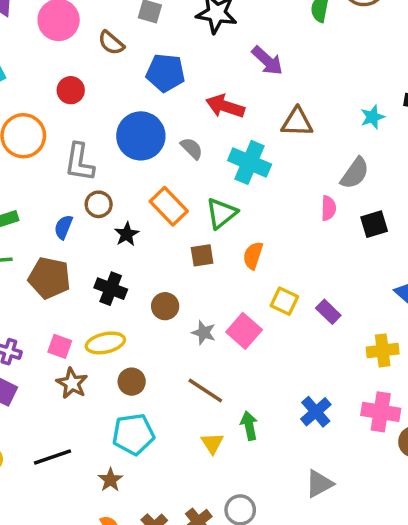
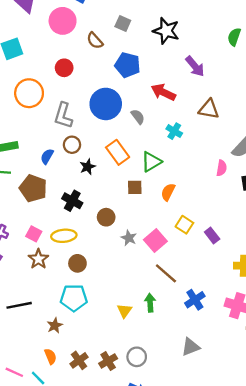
cyan cross: (250, 162) -> (174, 131), size x0.6
brown line: (205, 390) -> (166, 273), moved

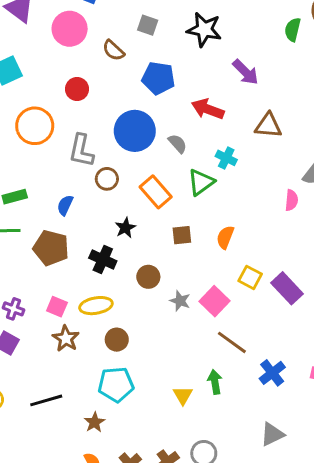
brown circle: (72, 145) -> (107, 179), moved
green triangle: (151, 162) -> (201, 182), moved
black star: (88, 167) -> (125, 228), moved
purple rectangle: (212, 236) -> (287, 288), size x1.5

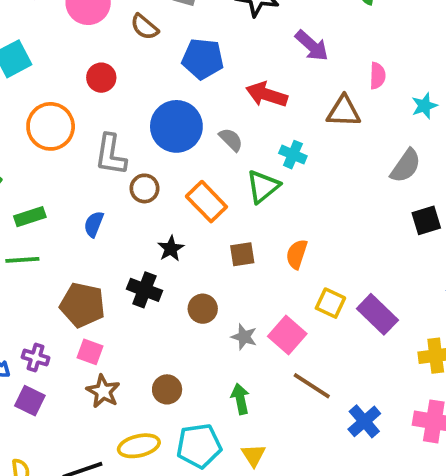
pink semicircle: (291, 200) -> (377, 76), moved
brown pentagon: (51, 248) -> (82, 305), moved
yellow ellipse: (96, 306) -> (139, 446), moved
green arrow: (215, 382) -> (240, 399), moved
cyan pentagon: (116, 384) -> (199, 446), moved

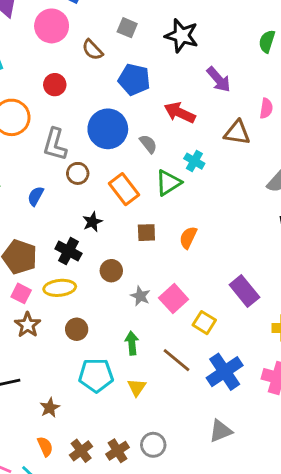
yellow square: (330, 303) -> (204, 323), moved
brown line: (312, 386) -> (176, 360), moved
blue cross: (364, 421) -> (225, 372), size x1.4
yellow ellipse: (139, 446) -> (60, 288), moved

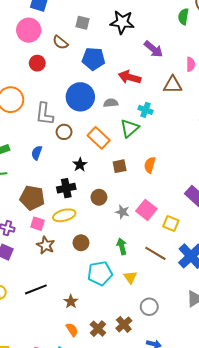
red circle: (55, 85) -> (37, 63), moved
gray semicircle: (148, 144) -> (111, 103), turned -48
black cross: (68, 251) -> (66, 188), turned -30
gray circle: (153, 445) -> (149, 307), moved

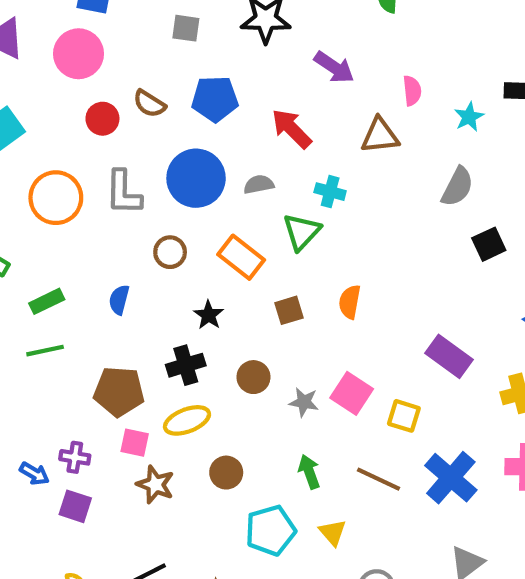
brown semicircle: (60, 42) -> (149, 104), moved
red arrow: (130, 77) -> (292, 129), turned 35
gray L-shape: (45, 114) -> (123, 193), moved

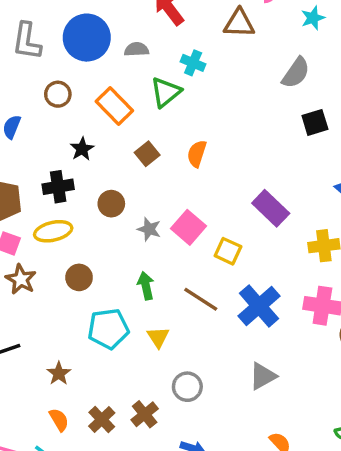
brown square: (289, 310) -> (147, 154), turned -30

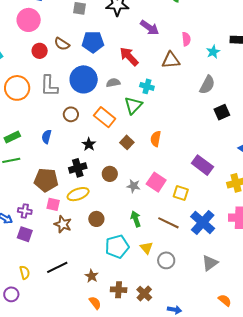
gray circle: (187, 387) -> (166, 260), moved
brown cross: (102, 420) -> (119, 290), moved, turned -35

